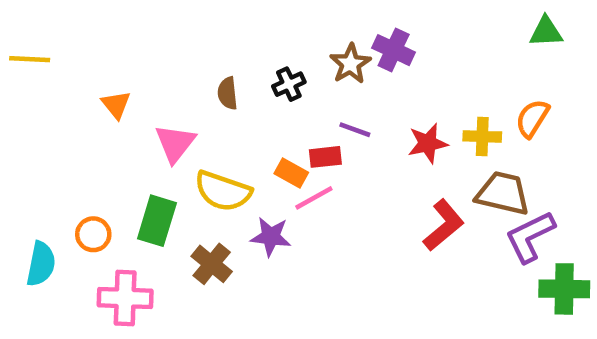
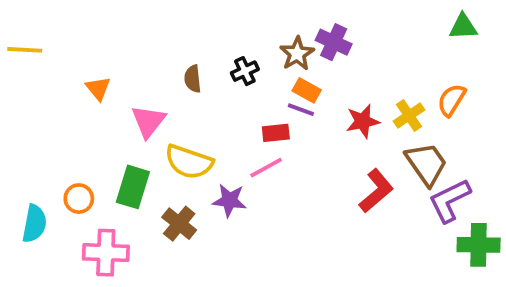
yellow cross: (482, 136) -> (409, 115), turned -36
orange rectangle: (291, 173) -> (307, 90), moved
brown trapezoid: (503, 193) -> (426, 164), turned 42

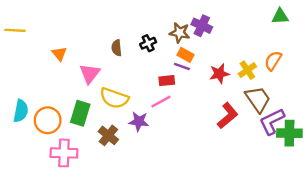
brown star: (297, 54) -> (180, 33), turned -30
orange circle: (79, 199) -> (48, 120), size x1.5
cyan semicircle: (34, 224) -> (21, 111), moved
green cross: (479, 245) -> (289, 133), moved

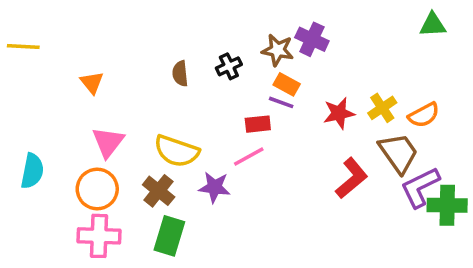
orange semicircle: (273, 61) -> (424, 115), moved, turned -150
pink triangle: (90, 74) -> (108, 142), moved
green rectangle: (80, 113) -> (169, 236), moved
orange circle: (48, 120) -> (97, 189), moved
brown cross: (108, 135) -> (159, 191), moved

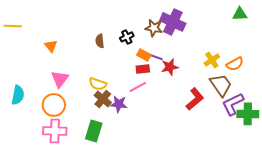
purple cross: (312, 39) -> (173, 22), size x1.4
orange rectangle: (287, 84) -> (144, 55), moved
red star: (339, 113) -> (170, 67), moved
yellow semicircle: (177, 151) -> (98, 84), size x0.7
brown cross: (159, 191) -> (103, 99), moved

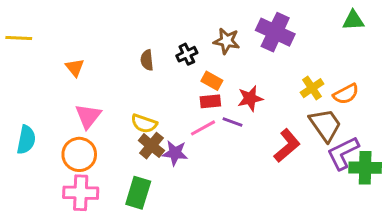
purple cross: (173, 22) -> (275, 32), moved
purple line: (156, 57) -> (232, 122), moved

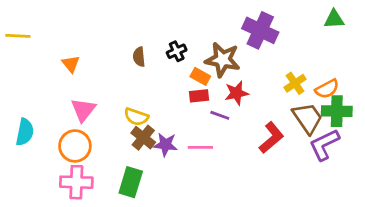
brown star: (227, 41) -> (223, 60), moved, size x1.4
pink line: (203, 128) -> (200, 147), moved, turned 30
green cross: (365, 168) -> (337, 111), moved

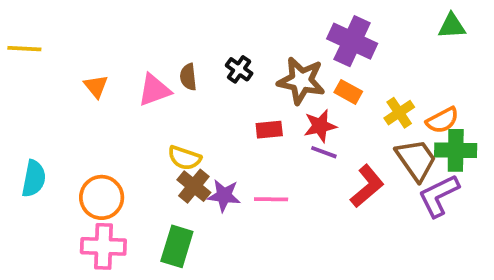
black cross: (177, 51) -> (239, 69), turned -30
orange rectangle: (200, 76) -> (348, 92), moved
pink triangle: (83, 110) -> (154, 90), moved, turned 32
purple line: (220, 115) -> (324, 152), moved

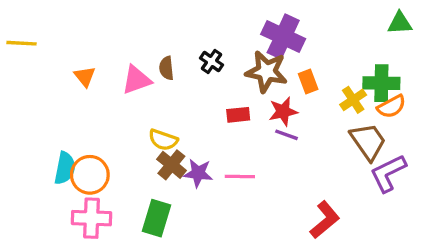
purple cross: (352, 41) -> (283, 36), moved
orange rectangle: (348, 92) -> (308, 81), turned 40
green cross: (456, 150) -> (381, 83), moved
cyan semicircle: (34, 179) -> (65, 168), moved
red L-shape: (367, 186) -> (325, 220), moved

